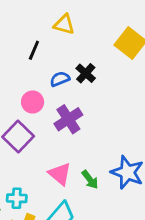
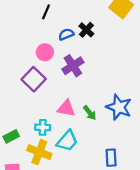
pink triangle: (60, 174) -> (66, 108), turned -30
cyan cross: (17, 198) -> (43, 127), moved

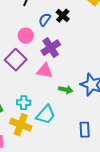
blue semicircle: (66, 34) -> (45, 20), turned -32
pink triangle: (66, 108) -> (45, 71), moved
green arrow: (90, 113) -> (66, 90), turned -40

